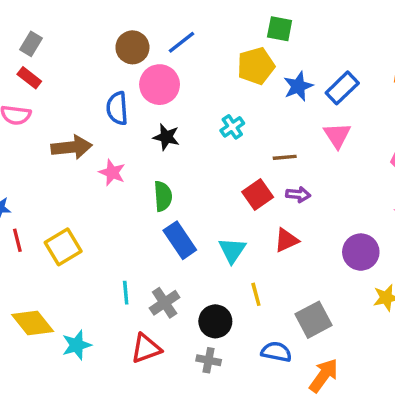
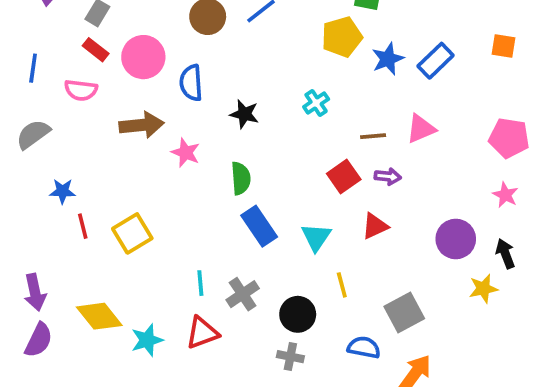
pink circle: (160, 85) -> (143, 57), moved
pink triangle: (337, 135) -> (421, 129), moved, turned 40
red triangle: (146, 348) -> (202, 333), moved

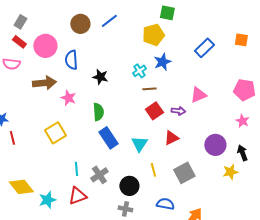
blue star: (388, 59) -> (162, 62), moved
pink triangle: (421, 129) -> (198, 95), moved
brown line: (373, 136) -> (149, 89), moved
yellow square: (132, 233) -> (55, 133), moved
gray square: (404, 312) -> (184, 173), moved

